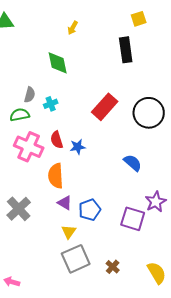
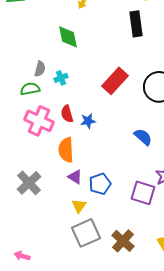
brown cross: (113, 267) -> (123, 241), size x1.6

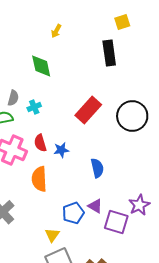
blue semicircle: (143, 137) -> (97, 168), moved, turned 36
purple triangle: (75, 177) -> (95, 206), moved

